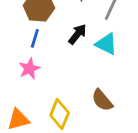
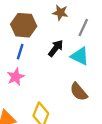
brown semicircle: (102, 100) -> (79, 92), moved

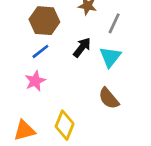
blue line: (20, 52) -> (40, 51), turned 35
cyan triangle: (80, 56) -> (110, 57), turned 42

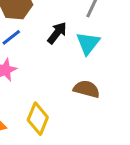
brown semicircle: (109, 98) -> (87, 89), turned 145

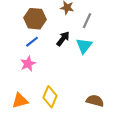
brown semicircle: (87, 89) -> (95, 101), moved

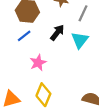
pink star: (28, 64) -> (38, 63), moved

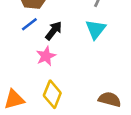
black arrow: (57, 33) -> (54, 31), moved

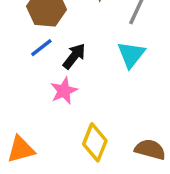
yellow diamond: (52, 94) -> (95, 142), moved

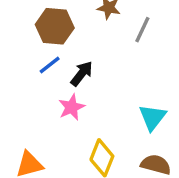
cyan triangle: (131, 54) -> (152, 117), moved

